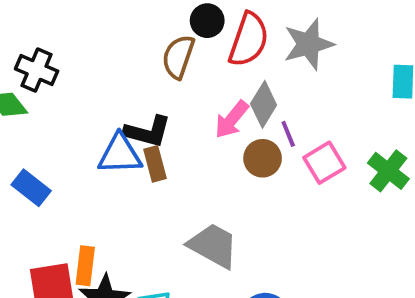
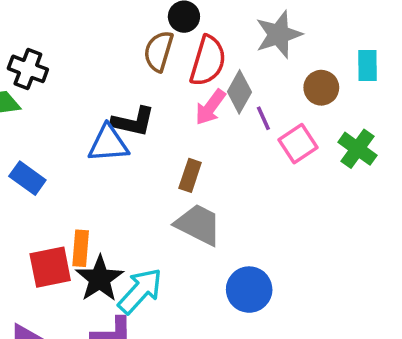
red semicircle: (249, 40) -> (208, 61), moved
brown circle: (263, 158) -> (321, 88), moved
brown rectangle: (155, 164) -> (190, 175), moved, turned 36

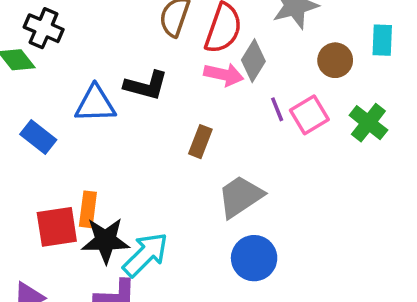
pink arrow: (210, 107) -> (224, 75), turned -117
purple line: (263, 118) -> (277, 109), moved
blue triangle: (108, 144) -> (95, 104), moved
gray trapezoid: (198, 225) -> (240, 197), moved, turned -63
black star: (100, 279) -> (106, 240), turned 30

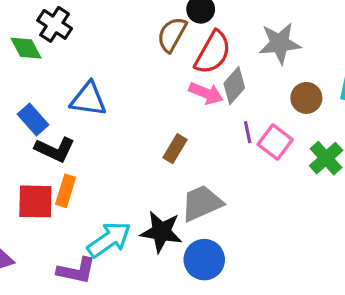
black L-shape: (146, 85) -> (55, 149), moved
pink square: (309, 115) -> (275, 142), turned -32
black star: (106, 240) -> (161, 232), moved

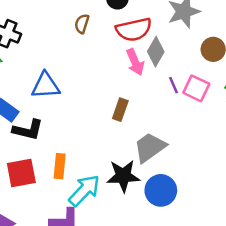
brown semicircle: (172, 34) -> (82, 24), moved, size x0.7
red semicircle: (213, 52) -> (134, 30), turned 60
pink arrow: (206, 93) -> (135, 62), turned 56
orange rectangle: (66, 191) -> (60, 166), moved

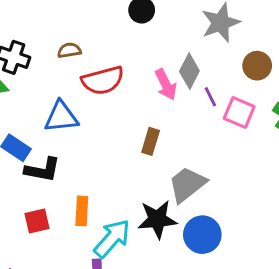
brown semicircle: (82, 24) -> (69, 50), moved, turned 66
red semicircle: (134, 30) -> (103, 80), moved
purple line: (173, 85) -> (210, 97), moved
red square: (21, 173) -> (37, 221), size x0.7

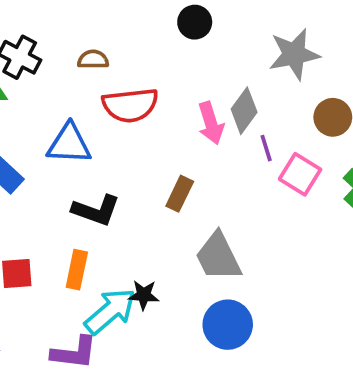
black L-shape: (43, 170) -> (96, 210), moved
gray trapezoid: (187, 184) -> (218, 257), turned -87
black star: (157, 219) -> (144, 295), moved, size x0.6

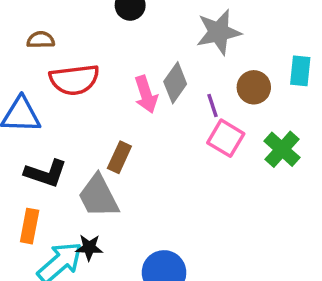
purple line: (266, 148) -> (213, 106), moved
gray trapezoid: (218, 257) -> (98, 196), moved

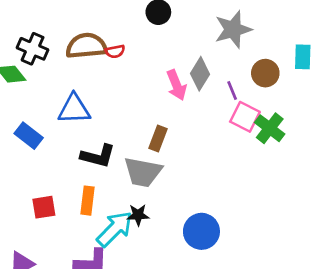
brown semicircle: (41, 40) -> (86, 46), size x1.8
red semicircle: (74, 80) -> (115, 51), moved, size x0.5
green cross: (282, 149) -> (270, 128), moved
gray trapezoid: (98, 196) -> (143, 172), turned -48

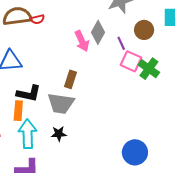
orange rectangle: (88, 201) -> (18, 111), moved
cyan arrow: (115, 229) -> (28, 134), moved, turned -44
blue circle: (201, 231) -> (135, 152), moved

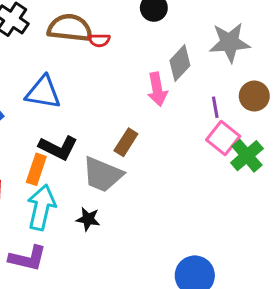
gray diamond: (98, 32) -> (180, 63), moved

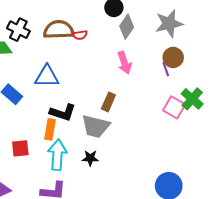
gray diamond: (180, 63) -> (127, 27), moved
brown circle: (254, 96) -> (173, 57), moved
pink square: (223, 138) -> (174, 107), moved

